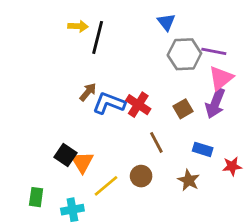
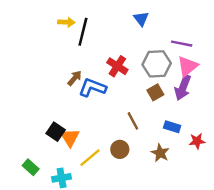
gray hexagon: (184, 54) -> (157, 64), moved
red cross: (138, 105) -> (117, 66), moved
green rectangle: (36, 197) -> (31, 167), turned -56

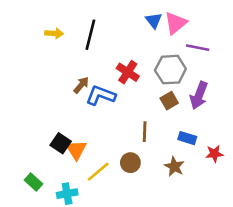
yellow arrow: (66, 22) -> (54, 33), moved
pink triangle: (188, 66) -> (176, 23), moved
brown line: (133, 121) -> (145, 132), turned 30

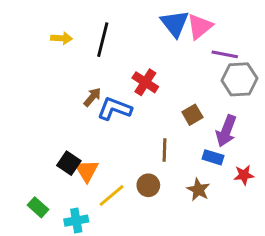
blue triangle: (154, 20) -> (175, 24), size x1.5
gray hexagon: (170, 70) -> (239, 79), moved
purple arrow: (199, 95) -> (226, 131), moved

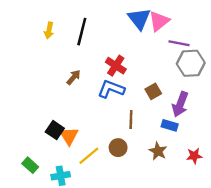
yellow arrow: (62, 38) -> (49, 30), turned 98
blue L-shape: (114, 109) -> (111, 89), moved
red star: (244, 175) -> (194, 156), moved

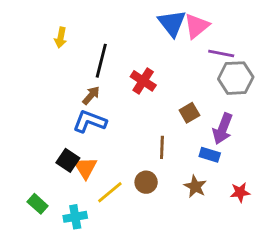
black line: (82, 32) -> (101, 61), moved
blue L-shape: (111, 89) -> (90, 121), moved

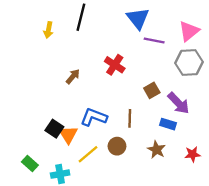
pink triangle: (197, 26) -> (189, 31), moved
purple line: (221, 53) -> (154, 40), moved
black line: (101, 61) -> (81, 17), moved
blue L-shape: (90, 121) -> (94, 117), moved
purple arrow: (223, 129) -> (179, 103), turned -65

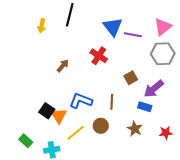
blue triangle: (138, 18) -> (113, 27), moved
purple arrow: (179, 103) -> (154, 89), turned 95

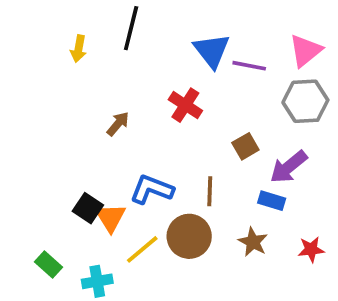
brown circle: (101, 126) -> (189, 236), size x1.5

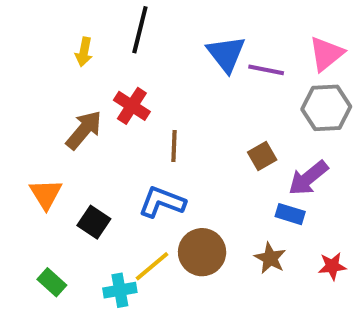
red cross: (185, 105) -> (132, 106), moved
brown arrow: (118, 124) -> (84, 130), moved, size x1.5
brown line: (210, 191) -> (174, 146), moved
orange triangle: (110, 218) -> (46, 194), moved
cyan cross: (97, 281) -> (120, 290), moved

